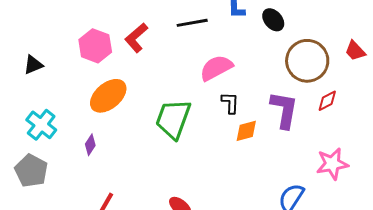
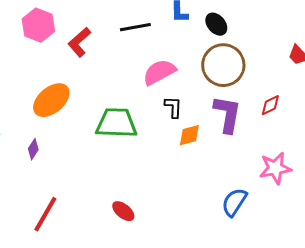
pink hexagon: (95, 46) -> (38, 25), moved
brown circle: (307, 61) -> (223, 65), moved
green trapezoid: (173, 119) -> (116, 123), turned 72

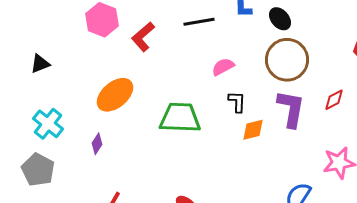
pink semicircle: (159, 72) -> (223, 67), size x0.7

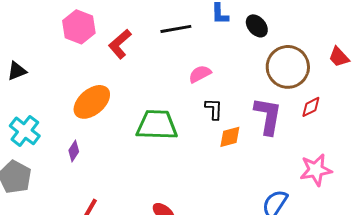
brown circle: (287, 60) -> (288, 67), moved

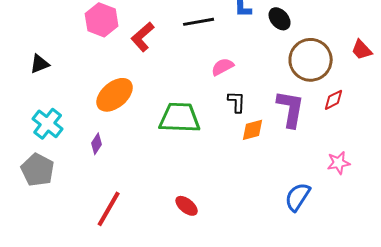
pink star: (316, 170) -> (339, 163), size x0.7

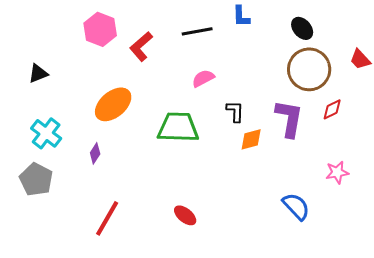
black ellipse: (280, 19) -> (302, 28), moved
pink semicircle: (223, 67) -> (203, 78), moved
blue semicircle: (298, 197) -> (296, 206), turned 104

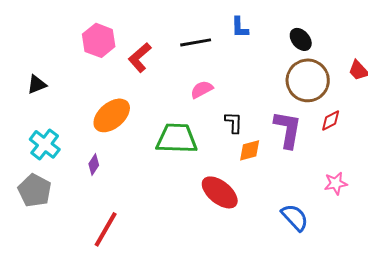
red ellipse: (185, 215) -> (220, 192), moved, size x1.6

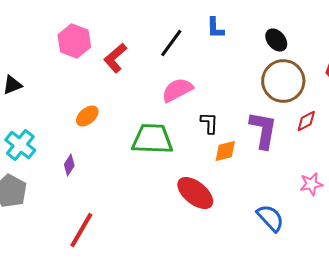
black line: (196, 42) -> (171, 43), turned -44
pink semicircle: (202, 89) -> (177, 90), size x1.4
orange ellipse: (112, 115) -> (87, 116), size x0.6

